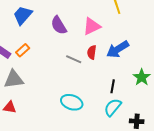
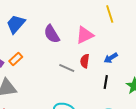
blue arrow: (118, 49) -> (111, 58), size x0.6
black line: (113, 86) -> (106, 82), moved

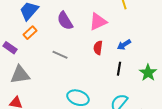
orange rectangle: (16, 59) -> (30, 33), moved
gray line: (67, 68) -> (60, 55), moved

